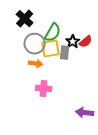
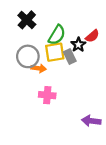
red semicircle: (86, 42) -> (92, 36), moved
gray circle: (35, 44) -> (28, 56), moved
gray rectangle: (65, 53) -> (70, 56), turned -32

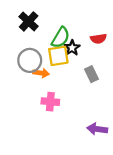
red semicircle: (92, 36) -> (98, 39), turned 32
black star: (78, 45) -> (72, 48), moved
gray rectangle: (70, 56) -> (92, 74), moved

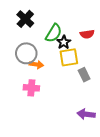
yellow square: (58, 56) -> (69, 57), moved
gray rectangle: (92, 74) -> (84, 75), moved
pink cross: (50, 102) -> (31, 88), moved

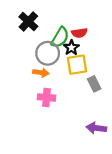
red semicircle: (87, 34) -> (79, 33), moved
gray circle: (26, 53) -> (48, 53), moved
pink cross: (31, 88) -> (46, 97), moved

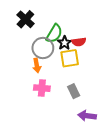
red semicircle: (79, 33) -> (79, 42), moved
orange arrow: (41, 73) -> (37, 65), turned 72
gray rectangle: (94, 84) -> (74, 91), moved

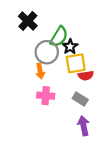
red semicircle: (79, 42) -> (86, 76), moved
gray rectangle: (74, 91) -> (80, 99), turned -32
purple arrow: (87, 116) -> (84, 126), moved, turned 72

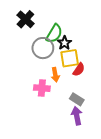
orange arrow: (40, 71) -> (55, 75), moved
red semicircle: (86, 76) -> (79, 70), turned -48
gray rectangle: (80, 99) -> (77, 99), moved

